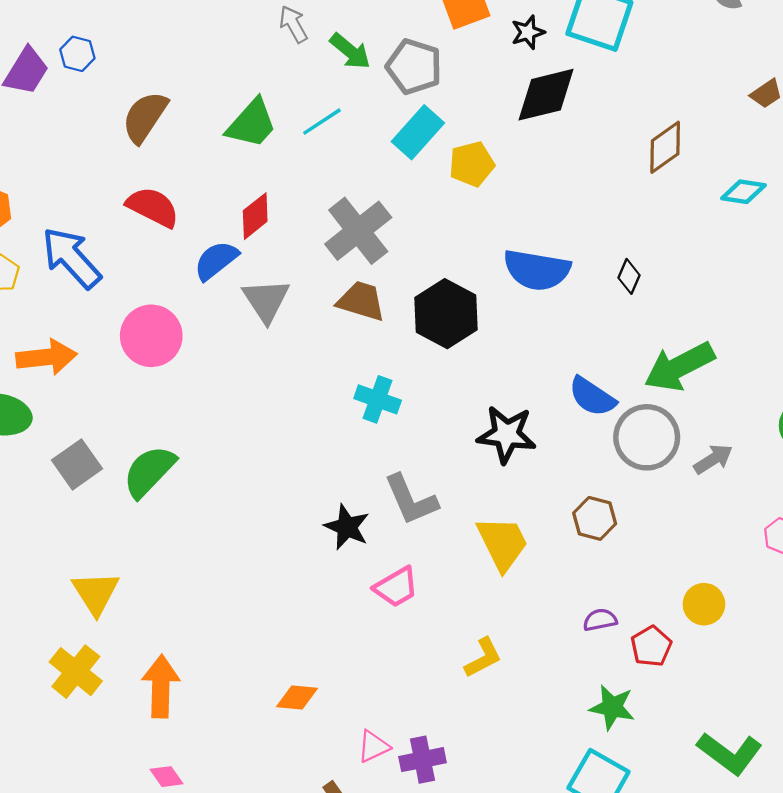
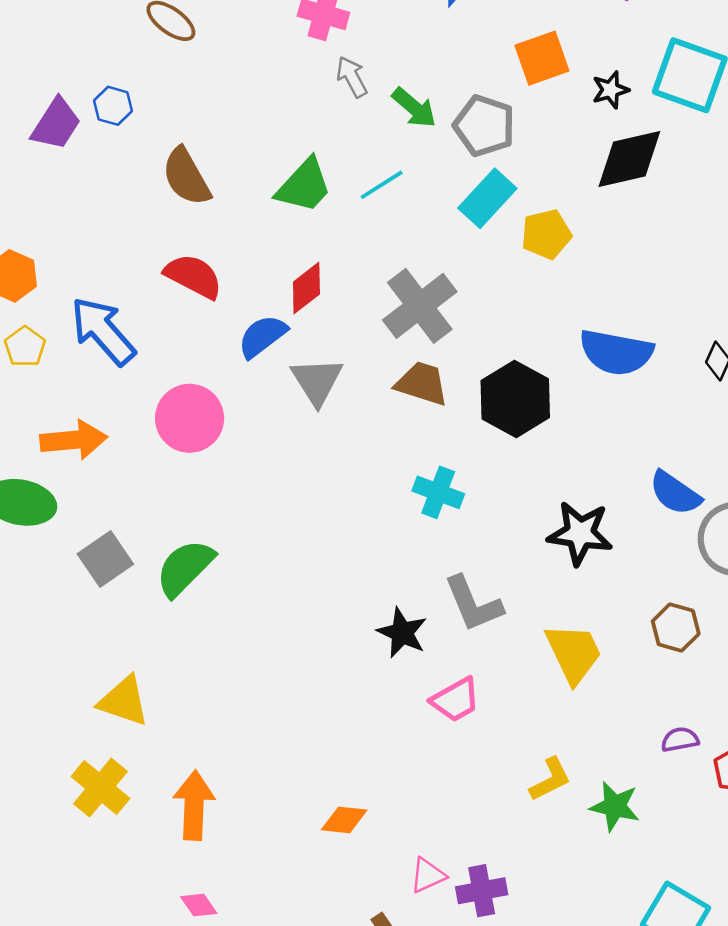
brown semicircle: (145, 117) -> (186, 177), turned -64
yellow triangle: (96, 593) -> (124, 701), turned -40
green star: (612, 707) -> (615, 806), moved

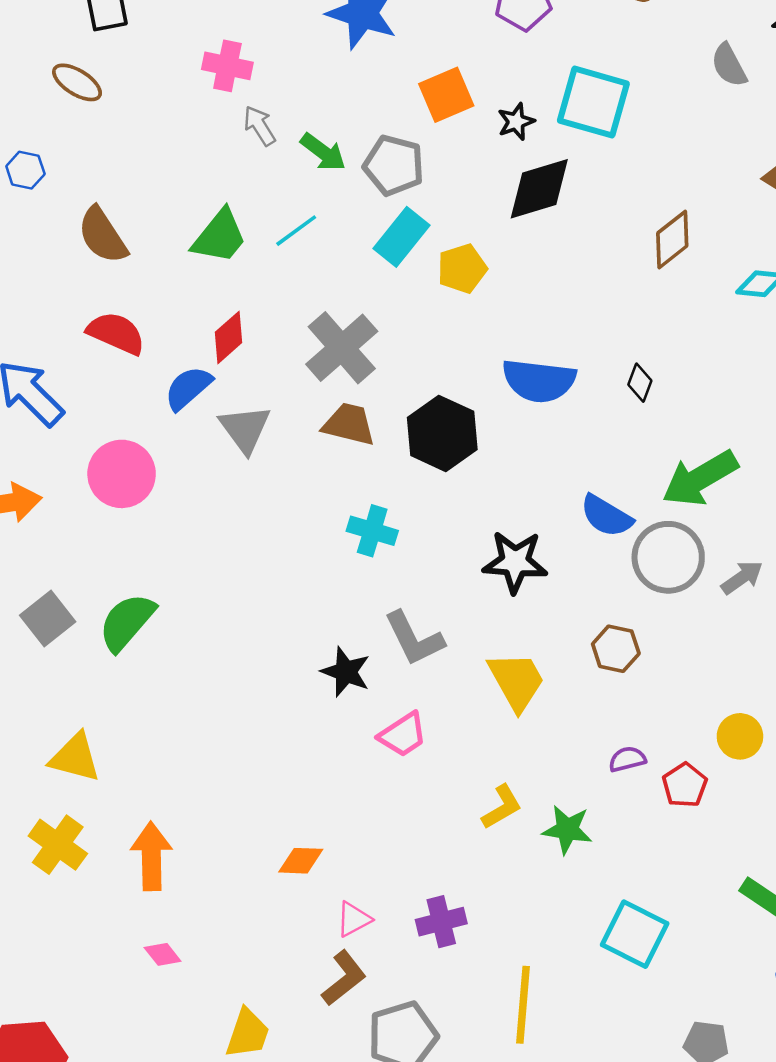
pink triangle: (428, 875) -> (354, 919), moved

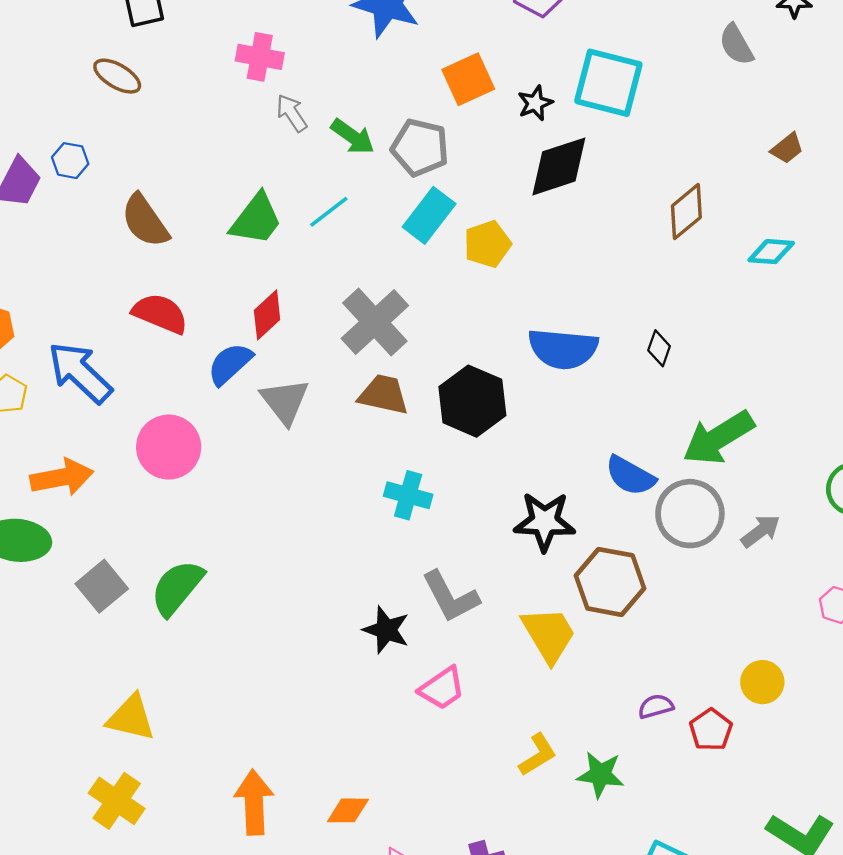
brown hexagon: (616, 649) -> (610, 582), moved, size x1.5
orange arrow: (151, 856) -> (254, 802), moved

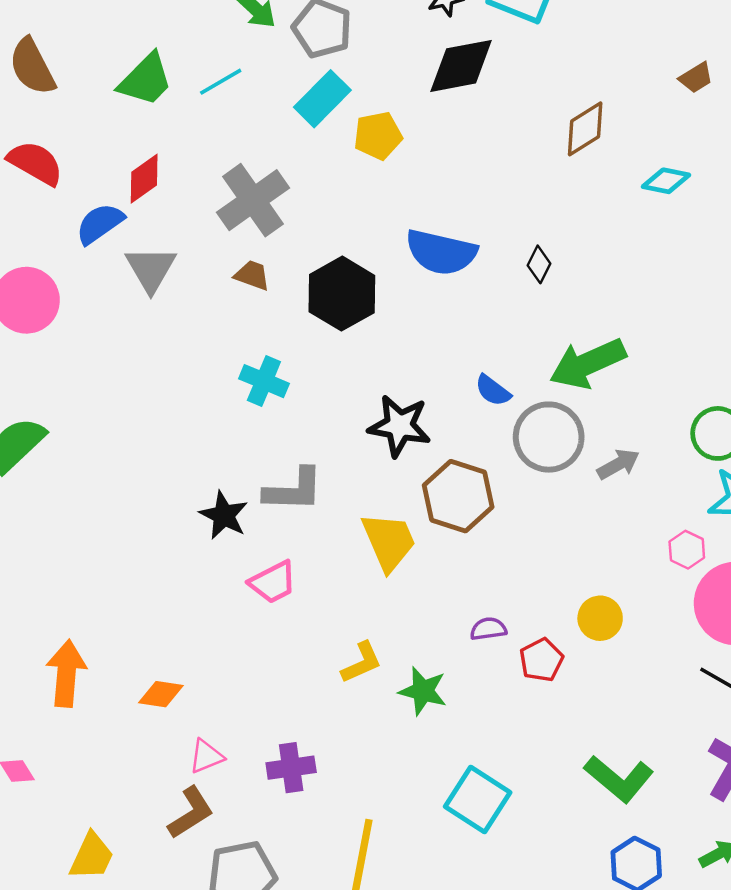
brown trapezoid: (383, 395) -> (252, 275), size x0.7
blue semicircle: (630, 476) -> (493, 391), size x0.7
gray L-shape: (450, 597) -> (294, 490), turned -68

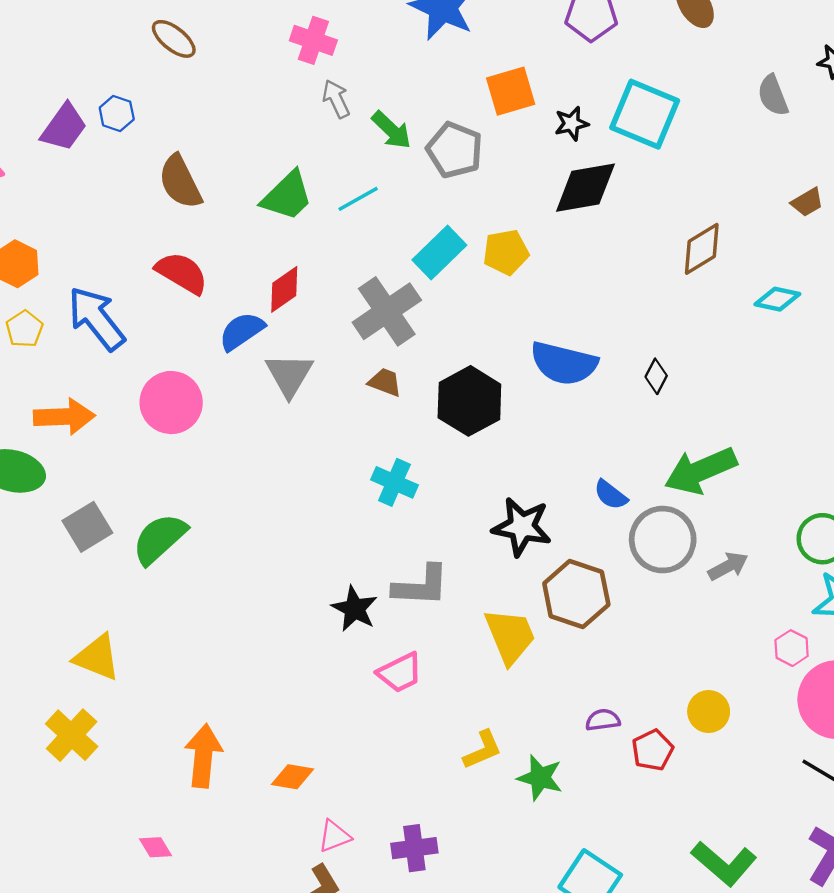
cyan rectangle: (322, 99) -> (439, 253), moved

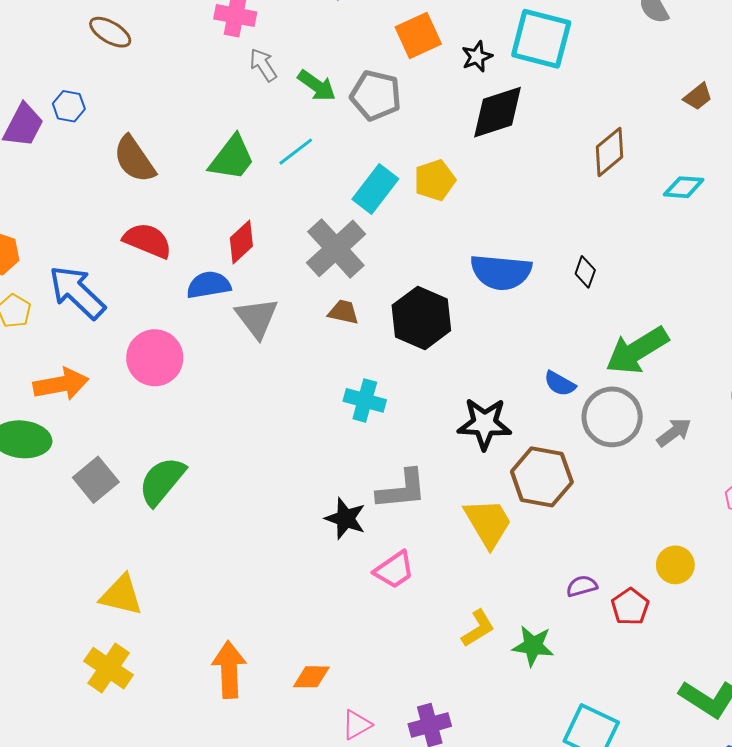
blue semicircle: (242, 331) -> (209, 285), turned 33

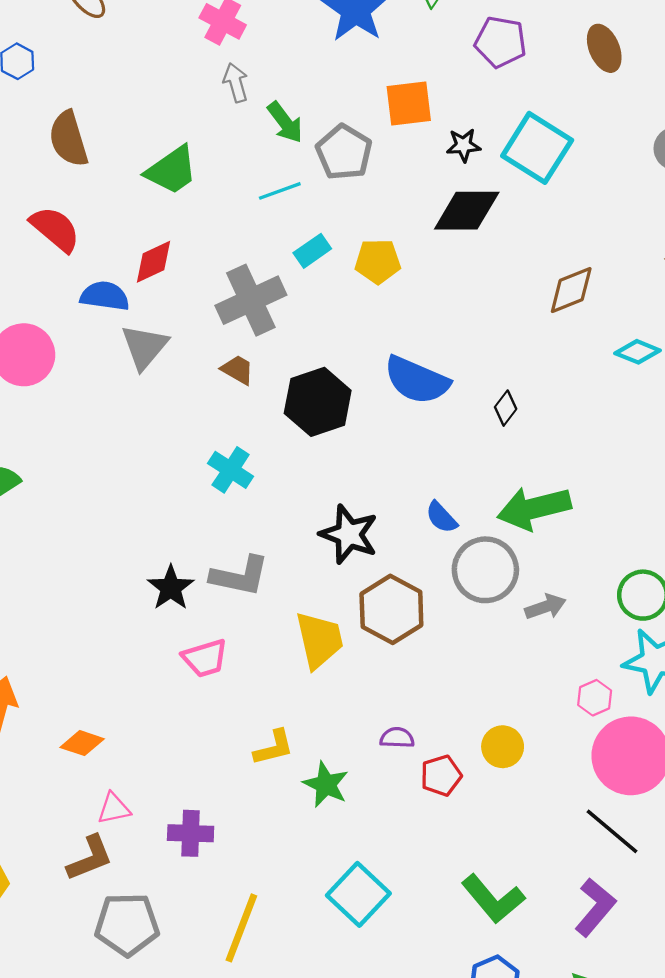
cyan line: (296, 152) -> (280, 191), moved
cyan rectangle: (375, 189) -> (312, 251), size x0.7

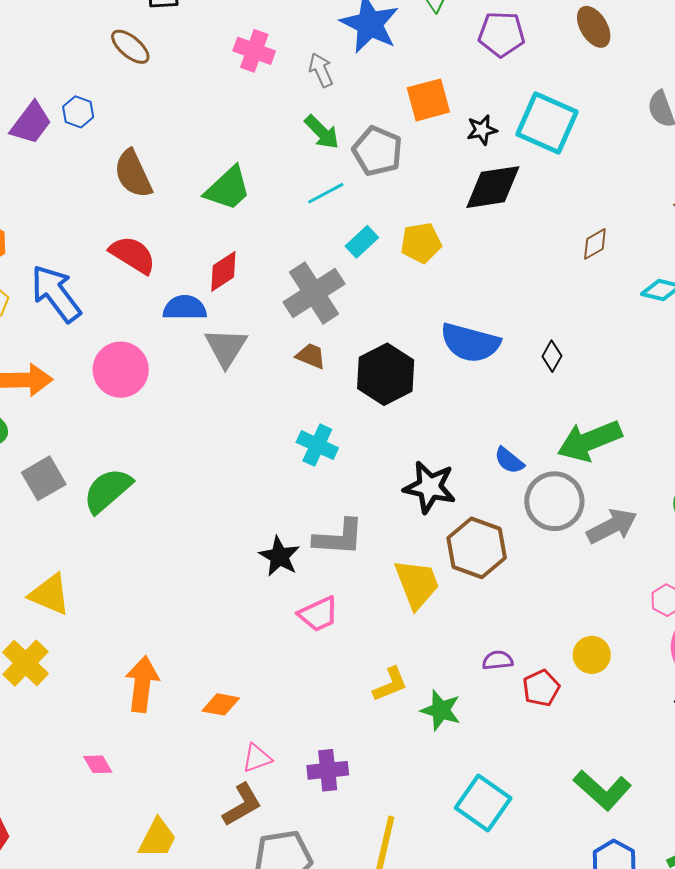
gray arrow: (236, 83) -> (321, 70), moved
brown diamond: (571, 290) -> (595, 244), size x0.7
gray arrow: (545, 607) -> (612, 526), size x1.4

